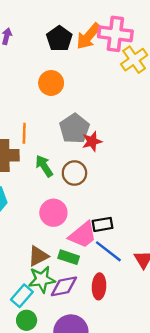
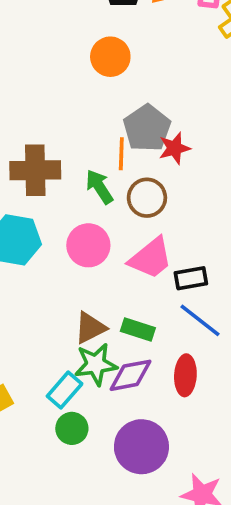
orange line: (24, 133) -> (121, 154), moved
pink circle: (53, 213) -> (88, 245), moved
pink trapezoid: (83, 235) -> (151, 258), moved

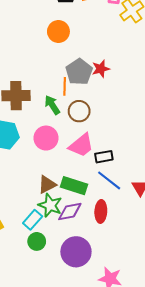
red star: (174, 148) -> (101, 69), moved
green rectangle: (138, 330) -> (74, 186), size x1.4
green star: (96, 364) -> (50, 205), turned 30

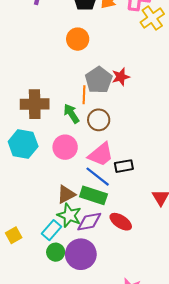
blue line: (109, 180) -> (98, 177), moved
red ellipse: (101, 211) -> (121, 222), turned -60
purple circle: (76, 252) -> (81, 254), moved

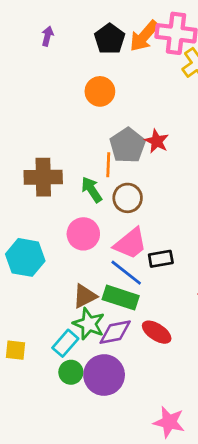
red star: (121, 77) -> (157, 141), turned -30
cyan hexagon: (23, 144) -> (25, 257), moved
yellow square: (14, 235) -> (16, 350), turned 35

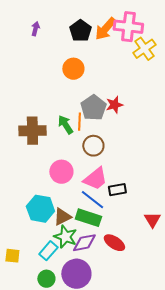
red star: (157, 141) -> (114, 105), turned 30
green arrow: (92, 190) -> (65, 125), moved
cyan hexagon: (25, 257) -> (40, 209), moved
green circle: (71, 372) -> (46, 279), moved

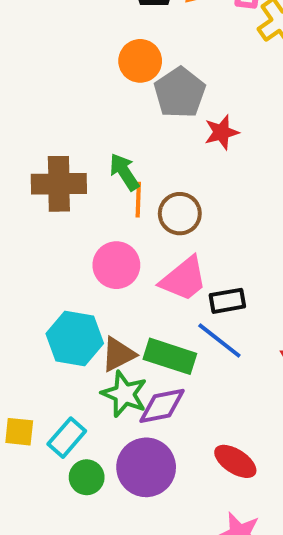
gray pentagon: (93, 108) -> (180, 93), moved
orange line: (79, 122) -> (138, 200), moved
blue line: (92, 200) -> (219, 340), moved
red ellipse: (114, 243) -> (235, 461), moved
cyan rectangle: (48, 251) -> (67, 438), moved

